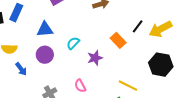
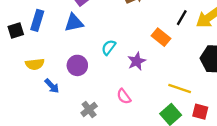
blue triangle: (45, 29) -> (74, 23), moved

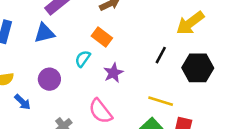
black line: (182, 18) -> (161, 55), moved
orange rectangle: (161, 37) -> (102, 37), moved
pink semicircle: (124, 96) -> (101, 111), size x1.5

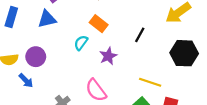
black line: (161, 55) -> (140, 35), moved
purple circle: (49, 79) -> (36, 57), moved

